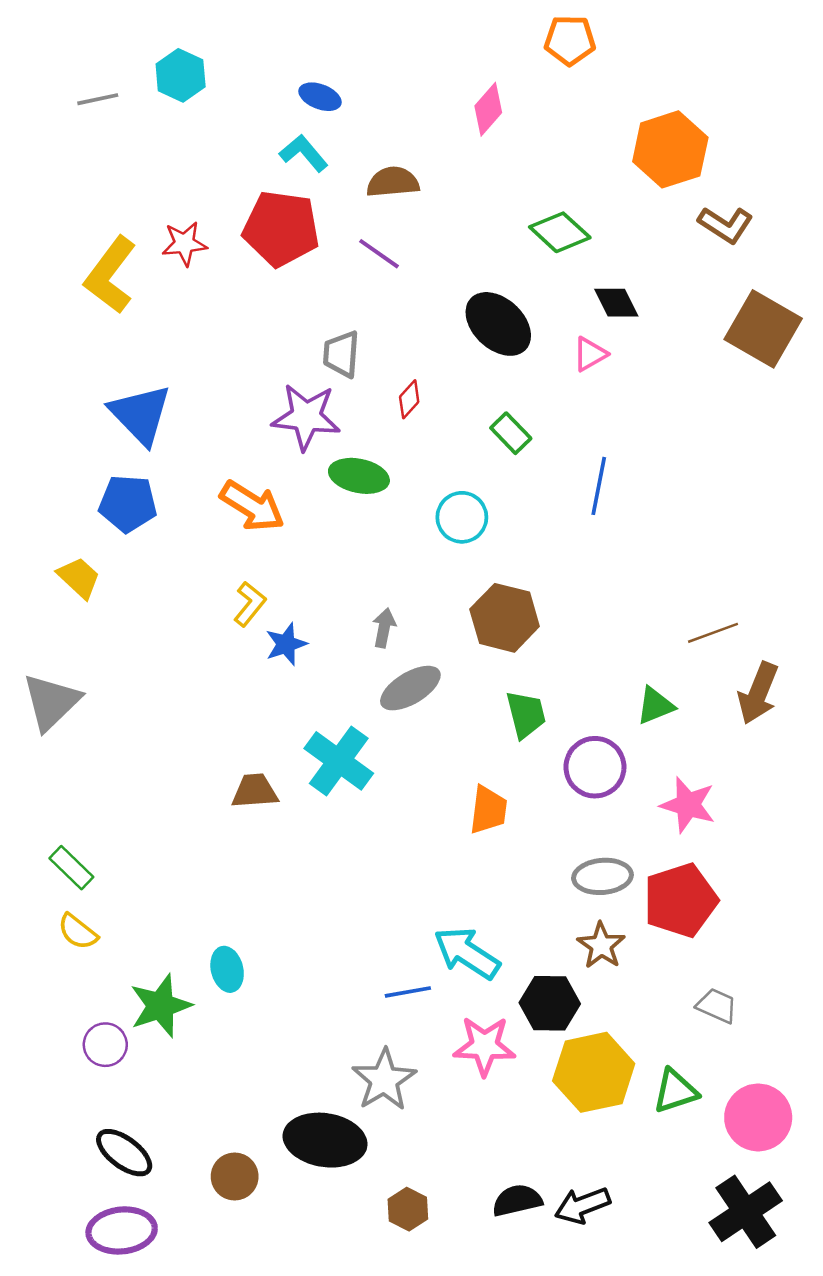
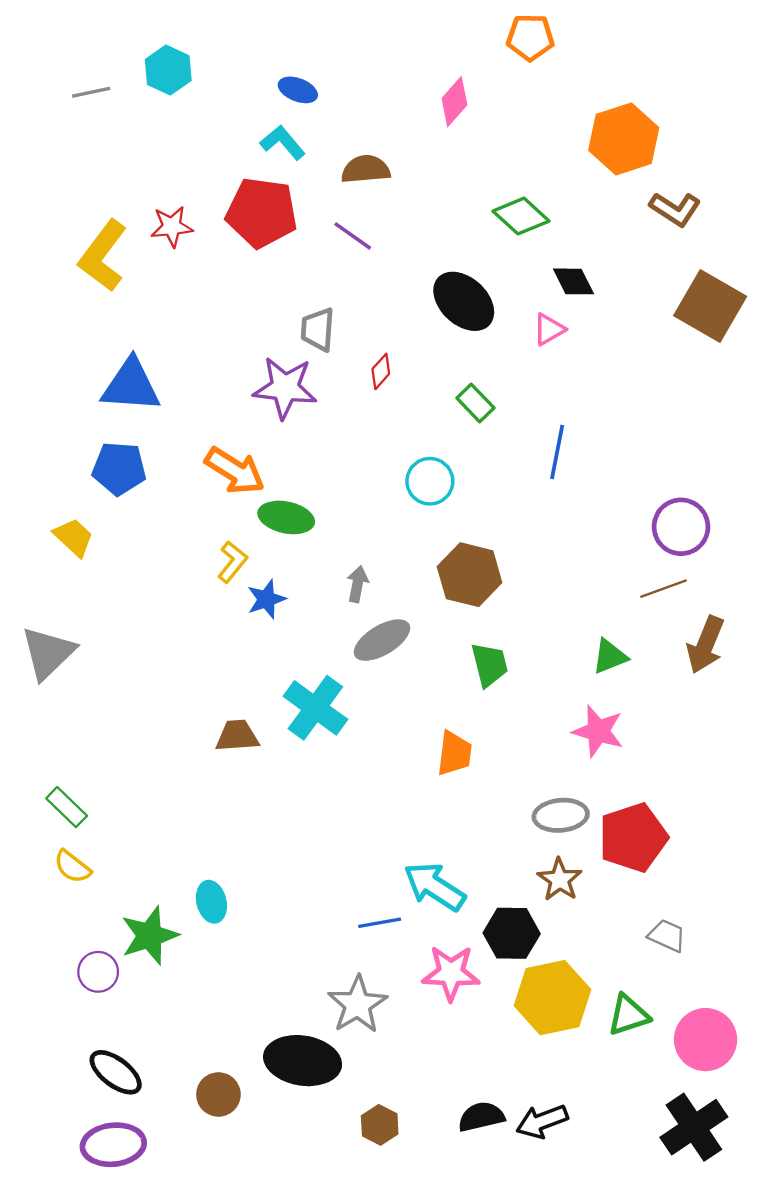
blue triangle: (140, 414) -> (131, 385), turned -42
green ellipse: (359, 476) -> (286, 517), moved
purple circle: (595, 767) -> (681, 527), moved
pink star: (688, 805) -> (598, 731), moved

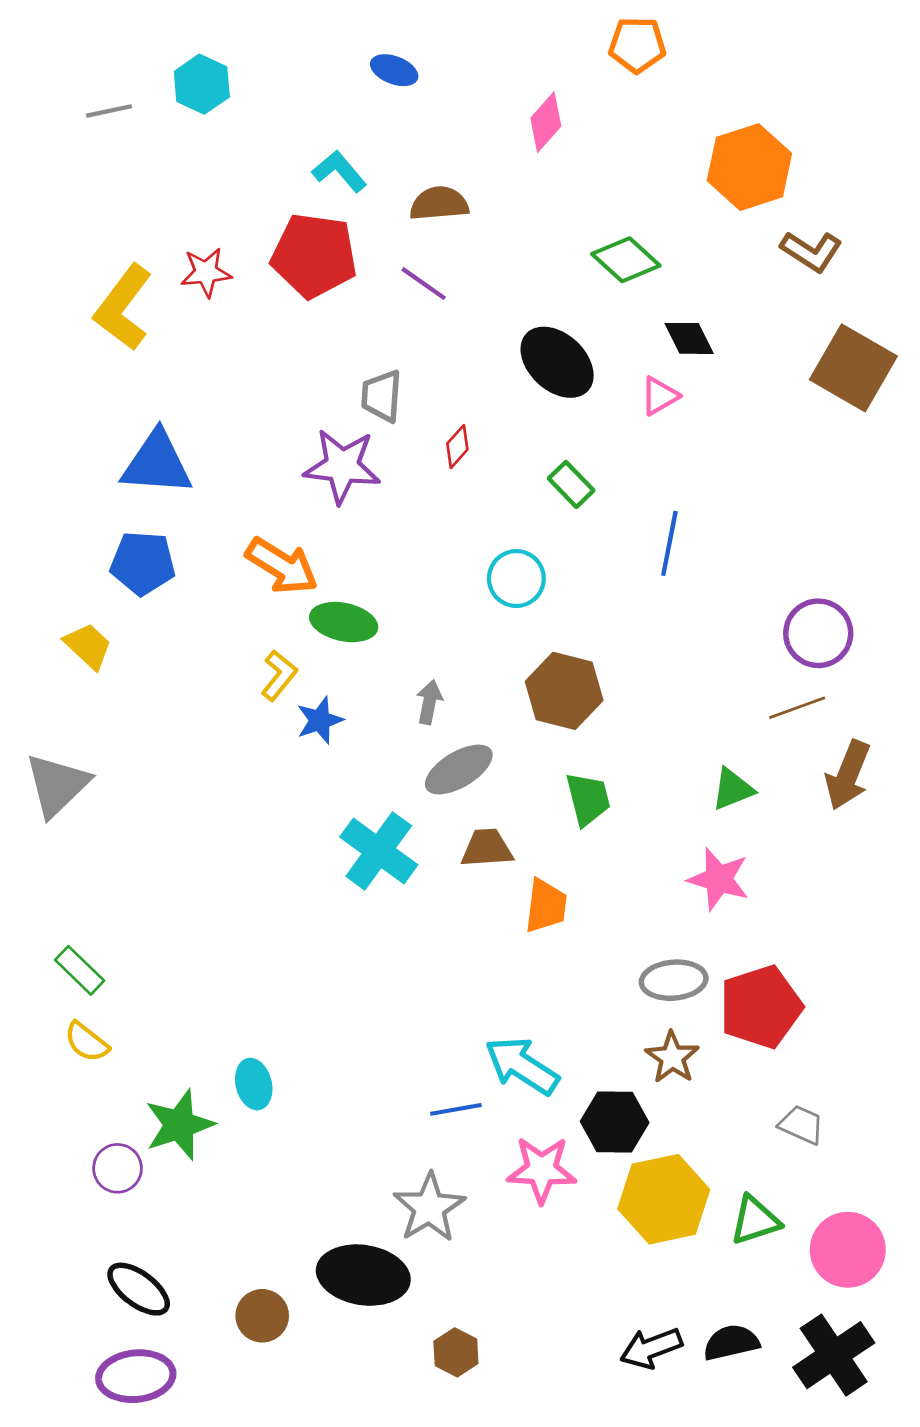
blue ellipse: (298, 90) -> (394, 70), moved
brown trapezoid: (237, 736) -> (487, 848), moved
black semicircle: (481, 1117) -> (731, 1342), moved

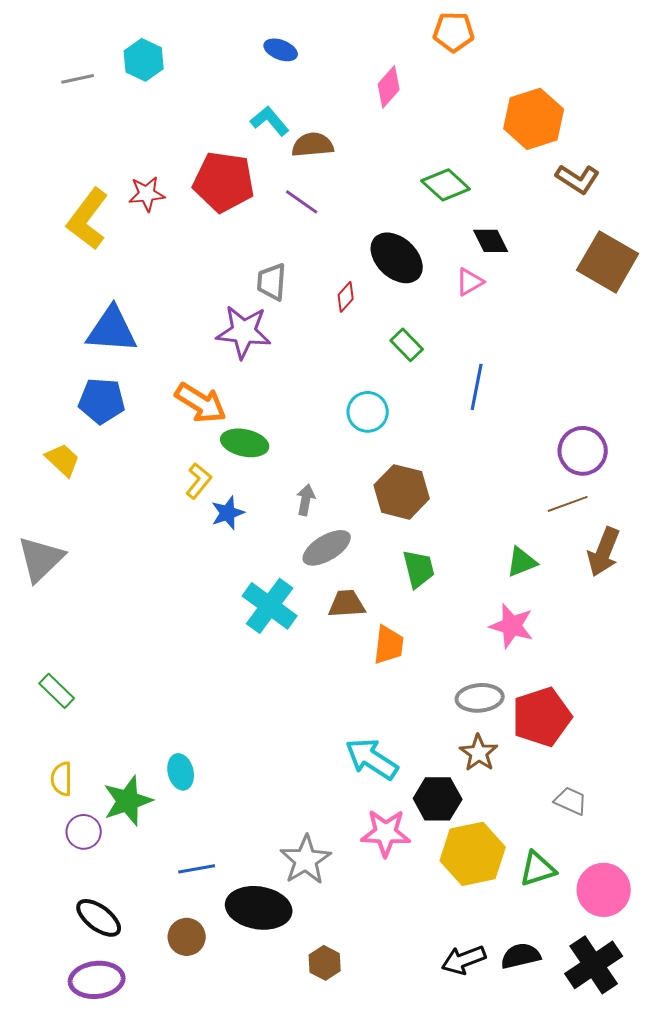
cyan L-shape: (339, 171) -> (270, 121), moved
red diamond: (457, 447) -> (346, 297), moved
yellow semicircle: (87, 1042) -> (62, 779), moved, turned 52
blue line: (456, 1109) -> (197, 869), moved

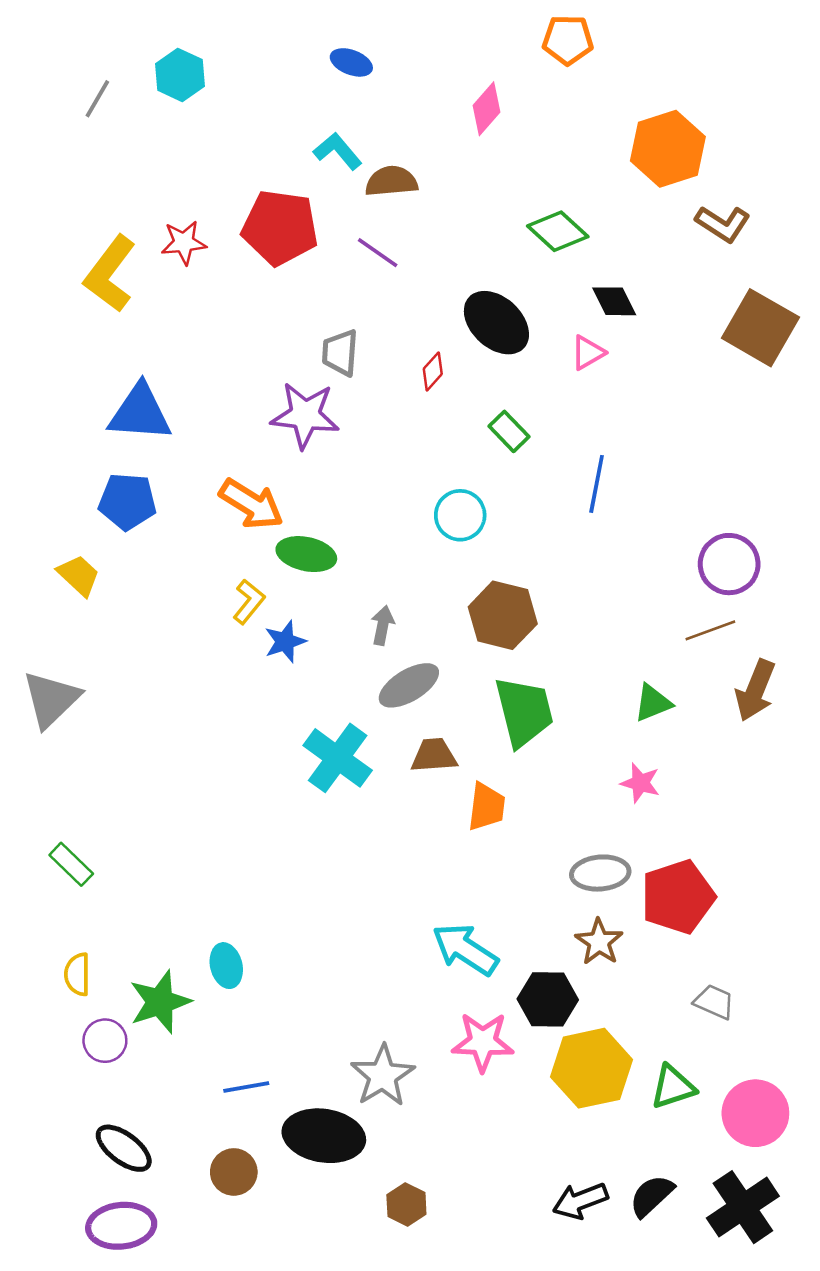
gray line: (78, 79) -> (97, 99), turned -48
green trapezoid: (419, 569) -> (524, 712), size x1.5
pink star: (512, 626) -> (640, 783), size x0.7
black semicircle: (521, 956) -> (652, 1196), turned -30

